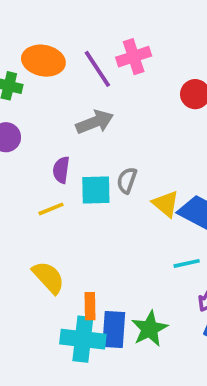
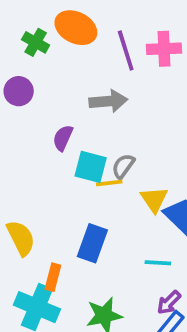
yellow line: (51, 209) -> (109, 183), moved
blue rectangle: (114, 330) -> (92, 243), moved

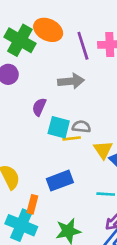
green cross: (36, 42) -> (20, 40), size x1.6
gray semicircle: (123, 166) -> (81, 127), turned 60
blue rectangle: (92, 243) -> (60, 181), turned 50

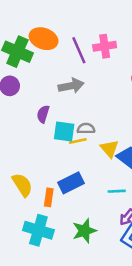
orange rectangle: (32, 204) -> (49, 197), moved

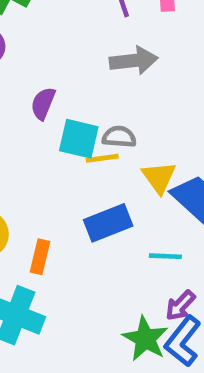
gray arrow: (71, 86) -> (134, 61), moved
blue rectangle: (71, 183) -> (108, 223), moved
green star: (84, 231) -> (145, 339), moved, turned -30

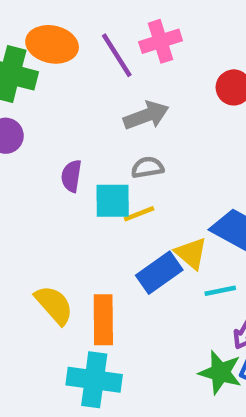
gray semicircle: (119, 137) -> (147, 167), moved
yellow triangle: (159, 177) -> (191, 253), moved
orange rectangle: (40, 257) -> (103, 320), size x1.5

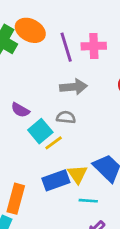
purple semicircle: (71, 176) -> (20, 110), turned -84
cyan square: (113, 201) -> (40, 131), turned 35
yellow line: (139, 214) -> (54, 143), turned -30

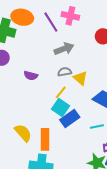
pink cross: (94, 46) -> (70, 16), turned 30
cyan square: (40, 131) -> (61, 108), moved
yellow triangle: (77, 174) -> (80, 78), moved

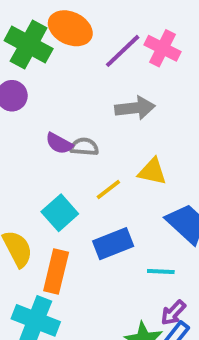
purple line: (51, 22) -> (123, 51), turned 65
gray semicircle: (65, 72) -> (84, 147), moved
yellow triangle: (80, 78) -> (152, 172), turned -42
cyan square: (61, 108) -> (60, 213), moved

